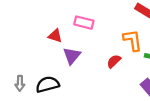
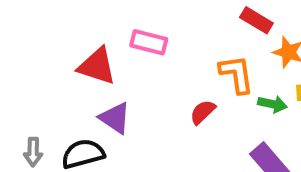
red triangle: (55, 36) -> (97, 66), size x1.5
purple triangle: (72, 56) -> (115, 118), moved, turned -36

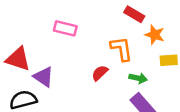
red triangle: (97, 66) -> (18, 59), moved
green arrow: (272, 104) -> (138, 78), moved

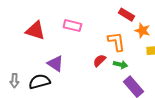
red triangle: (18, 59) -> (35, 31), moved
green arrow: (138, 78) -> (120, 65), moved

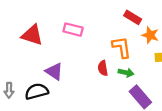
red semicircle: (99, 61) -> (103, 68), turned -56

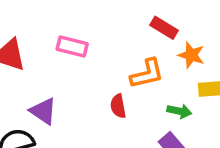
orange L-shape: (122, 47) -> (147, 74), turned 85
green arrow: (126, 73) -> (179, 111), moved

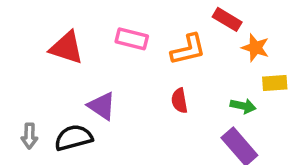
orange L-shape: (147, 74) -> (188, 49), moved

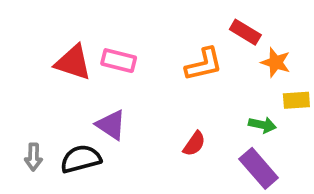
pink rectangle: (132, 39) -> (119, 61), moved
red semicircle: (179, 101) -> (194, 144), moved, turned -135

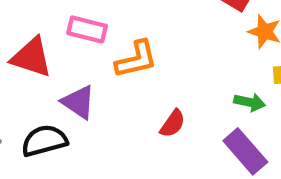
red triangle: (73, 62) -> (31, 57), moved
orange L-shape: (204, 64) -> (136, 59), moved

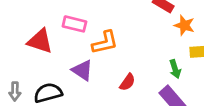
purple triangle: (79, 102) -> (82, 70), moved
green arrow: (250, 102) -> (175, 69), turned 60

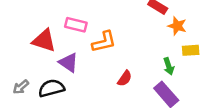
purple triangle: (82, 70) -> (68, 63), moved
gray arrow: (15, 91) -> (21, 87), turned 49

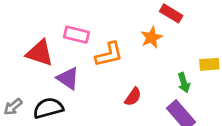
orange star: (177, 26) -> (151, 37), moved, turned 30

